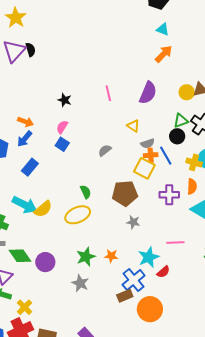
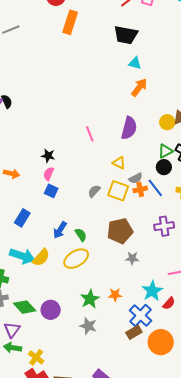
black star: (65, 100) -> (48, 156), moved
blue arrow: (25, 139) -> (60, 230), moved
yellow square: (144, 168) -> (118, 191), moved

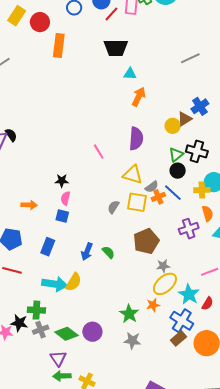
yellow triangle: (119, 163) -> (133, 175), size x1.5
blue square: (51, 191) -> (62, 216), moved
yellow ellipse: (76, 259) -> (165, 284), moved

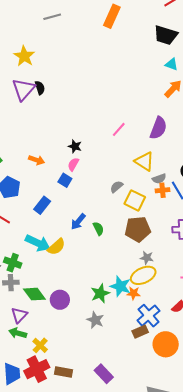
pink line: (99, 152) -> (119, 129), turned 56
yellow square: (137, 202) -> (135, 200), moved
cyan star: (189, 294) -> (120, 286), moved, turned -30
orange star: (153, 305) -> (134, 293), moved

